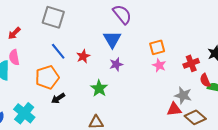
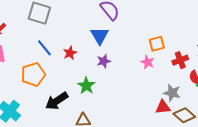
orange square: (157, 47) -> (157, 44), moved
black arrow: (58, 98) -> (57, 101), moved, size x1.6

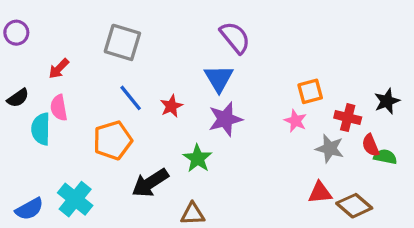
red cross: (180, 60) -> (348, 118), turned 35
purple star: (104, 61) -> (225, 119), size x1.5
gray star: (172, 93) -> (330, 149), moved

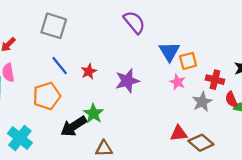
blue triangle: (219, 78) -> (169, 52), moved
gray star: (330, 149) -> (202, 102), turned 30
green star: (198, 158) -> (93, 113), moved
red triangle: (320, 193) -> (179, 133), moved
brown diamond: (354, 206) -> (201, 143), moved

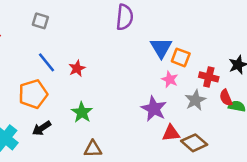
purple semicircle: (134, 22) -> (125, 17), turned 45
gray square: (54, 26) -> (40, 21), size x0.6
orange square: (188, 61) -> (181, 57), turned 36
purple star: (127, 81) -> (154, 109), moved, turned -30
black arrow: (74, 126) -> (42, 128), moved, size x0.7

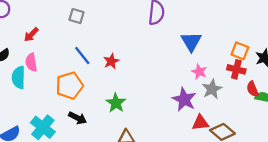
orange square: (181, 57) -> (240, 51), moved
gray star: (195, 100) -> (212, 89), moved
black arrow: (42, 128) -> (78, 118), turned -120

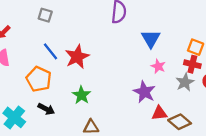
red star: (111, 61) -> (77, 57), size x1.6
orange pentagon: (69, 86) -> (39, 79), turned -30
gray star: (212, 89) -> (185, 82), moved

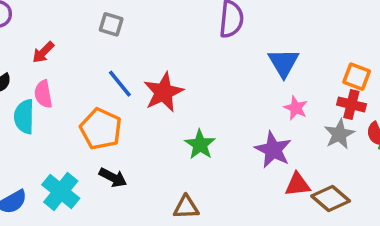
green star: (81, 95) -> (200, 145), moved

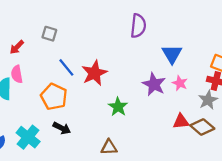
gray square: (111, 24) -> (49, 34), moved
purple star: (273, 150) -> (154, 84), moved
red triangle: (297, 185) -> (181, 121), moved
brown diamond: (331, 198) -> (202, 127), moved

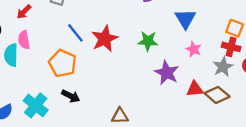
purple star: (154, 84) -> (167, 73), moved
green star: (118, 107) -> (148, 41), moved, turned -30

